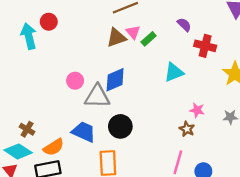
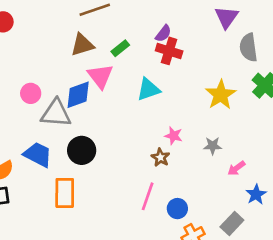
purple semicircle: (184, 25) -> (163, 33), turned 80
pink triangle: (133, 32) -> (100, 76), moved, size x1.5
red cross: (205, 46) -> (169, 51), moved

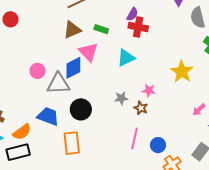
green rectangle: (120, 48) -> (101, 29), turned 64
yellow star: (221, 95) -> (182, 72), moved
gray star: (213, 146) -> (121, 98), moved

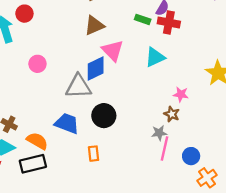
green rectangle: (101, 29) -> (143, 19), moved
pink circle: (38, 71) -> (37, 64), moved
gray star: (121, 98) -> (159, 133), moved
orange semicircle: (22, 132) -> (37, 141), turned -114
orange rectangle: (72, 143) -> (93, 154), size x0.6

